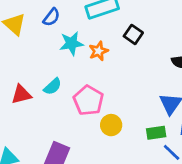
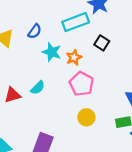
cyan star: (72, 43) -> (52, 52), turned 30
pink pentagon: (88, 100) -> (81, 84), moved

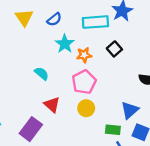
cyan semicircle: (38, 88) -> (42, 73), turned -112
red triangle: (12, 95) -> (52, 105), moved, turned 42
yellow circle: (86, 117) -> (86, 108), moved

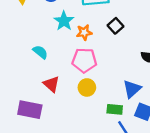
pink pentagon: (84, 82) -> (84, 60), turned 30
purple rectangle: (31, 129) -> (30, 110), turned 65

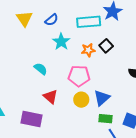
orange star: (84, 32) -> (88, 50), moved
blue triangle: (132, 89) -> (102, 98), moved

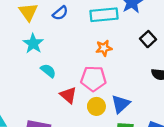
cyan star: (61, 42) -> (33, 44), moved
black square: (106, 46) -> (148, 39), moved
red triangle: (50, 97) -> (68, 95), moved

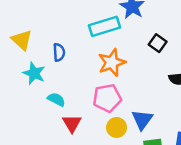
blue semicircle: (60, 13) -> (59, 52), moved, turned -42
orange star: (104, 48) -> (112, 63), size x1.5
red triangle: (68, 95) -> (72, 123), moved, turned 30

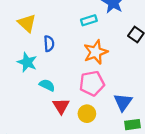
cyan rectangle: (105, 26) -> (89, 20), size x0.6
yellow triangle: (22, 40) -> (27, 23), moved
yellow circle: (117, 127) -> (87, 114), moved

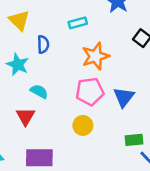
cyan rectangle: (89, 20) -> (78, 23), moved
blue triangle: (123, 102) -> (124, 97), moved
red triangle: (61, 106) -> (25, 116), moved

